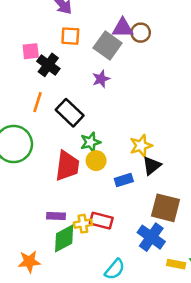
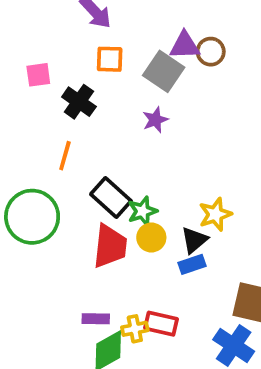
pink square: (31, 51) -> (38, 75), moved
black rectangle: (70, 113) -> (111, 198), moved
black triangle: (152, 166) -> (194, 240), moved

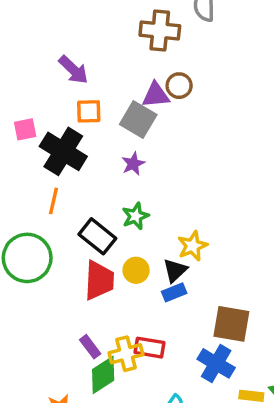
brown circle: (211, 52) -> (179, 86), moved
black cross: (79, 102) -> (63, 151), size x1.5
green star: (142, 211) -> (135, 216), moved
purple rectangle: (96, 319) -> (90, 347), turned 55
yellow cross: (135, 329) -> (126, 354), size x1.4

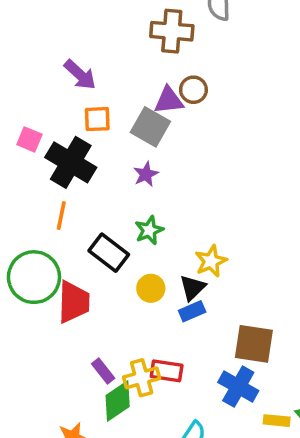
pink square: (25, 129) -> (29, 139), turned 35
red trapezoid: (99, 280) -> (74, 302), moved

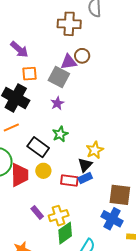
orange line: (61, 216) -> (11, 127), turned 56
yellow circle: (151, 288) -> (43, 171), moved
red rectangle: (167, 371) -> (69, 180), moved
green diamond: (118, 401) -> (65, 233), moved

